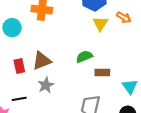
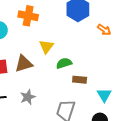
yellow triangle: (100, 24) -> (46, 47), moved
gray star: (46, 85) -> (28, 97), moved

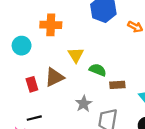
green semicircle: (64, 63) -> (98, 70), turned 49
gray star: (28, 97) -> (84, 104), moved

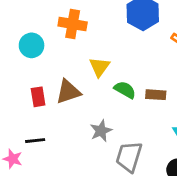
brown rectangle: (117, 85) -> (156, 95), moved

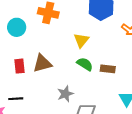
yellow triangle: (100, 67) -> (81, 40), moved

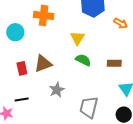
brown rectangle: (108, 69) -> (114, 63), moved
gray star: (65, 94) -> (57, 90), moved

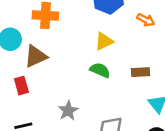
yellow triangle: (77, 38) -> (104, 41), moved, turned 35
brown triangle: (43, 64) -> (36, 56), moved

